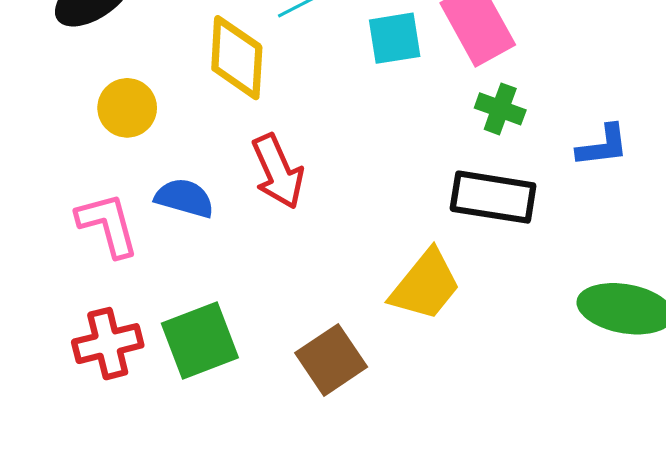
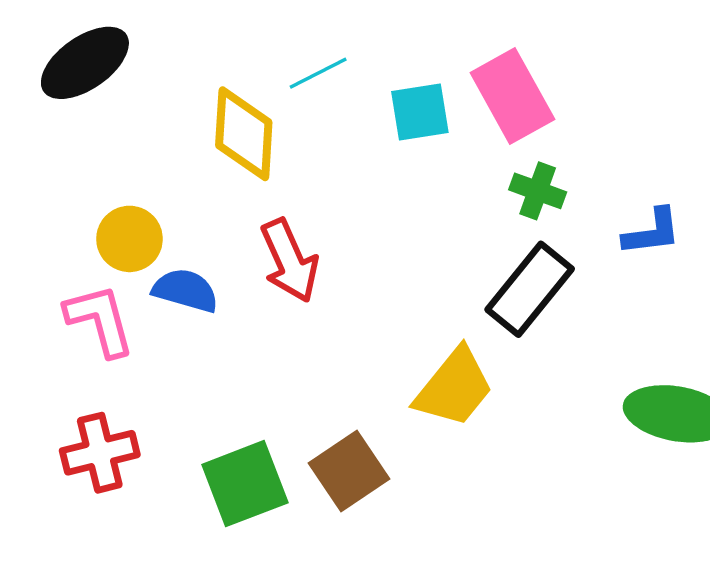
yellow circle: (127, 108) -> (129, 239), moved
black rectangle: (493, 197) -> (530, 289), turned -60
green square: (200, 340) -> (245, 484), moved

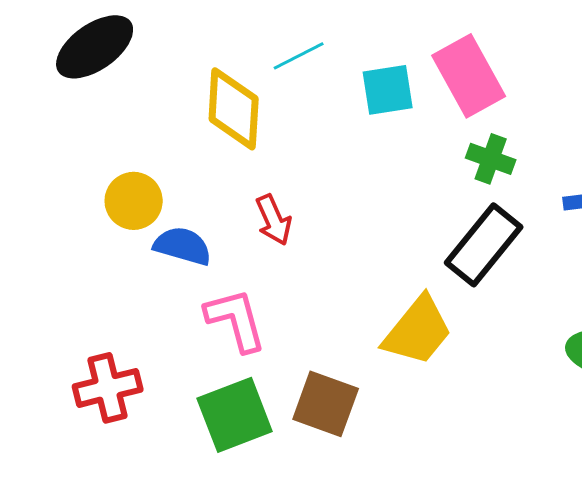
red arrow: (290, 261) -> (274, 220), size x0.7
pink L-shape: (100, 320) -> (236, 320), moved
brown square: (349, 471) -> (326, 404), turned -36

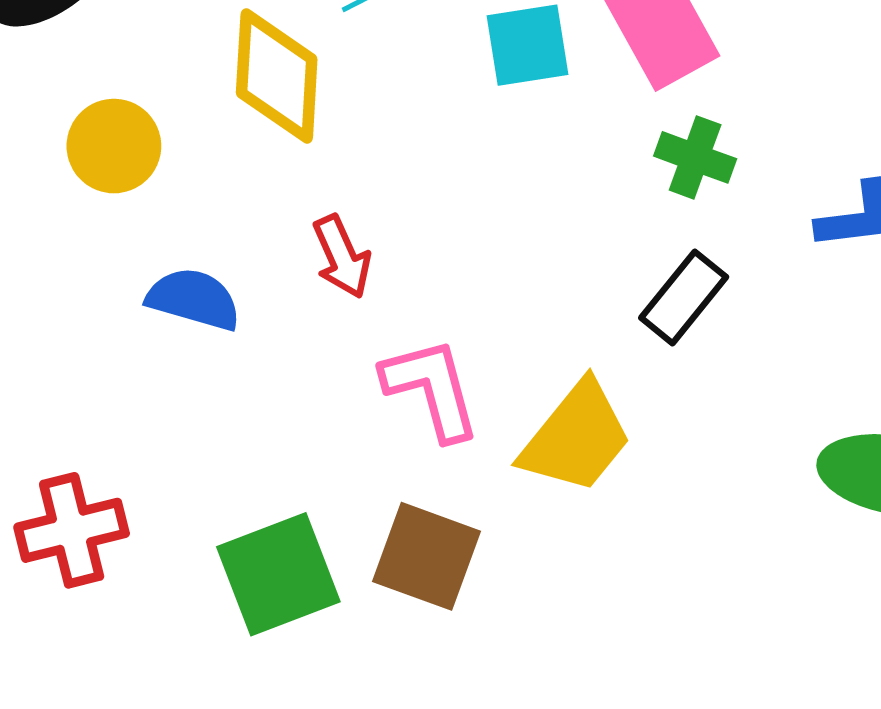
yellow circle: (134, 201) -> (114, 146), moved
black rectangle: (484, 245) -> (684, 297), size x0.7
pink L-shape: (236, 320) -> (431, 389), moved

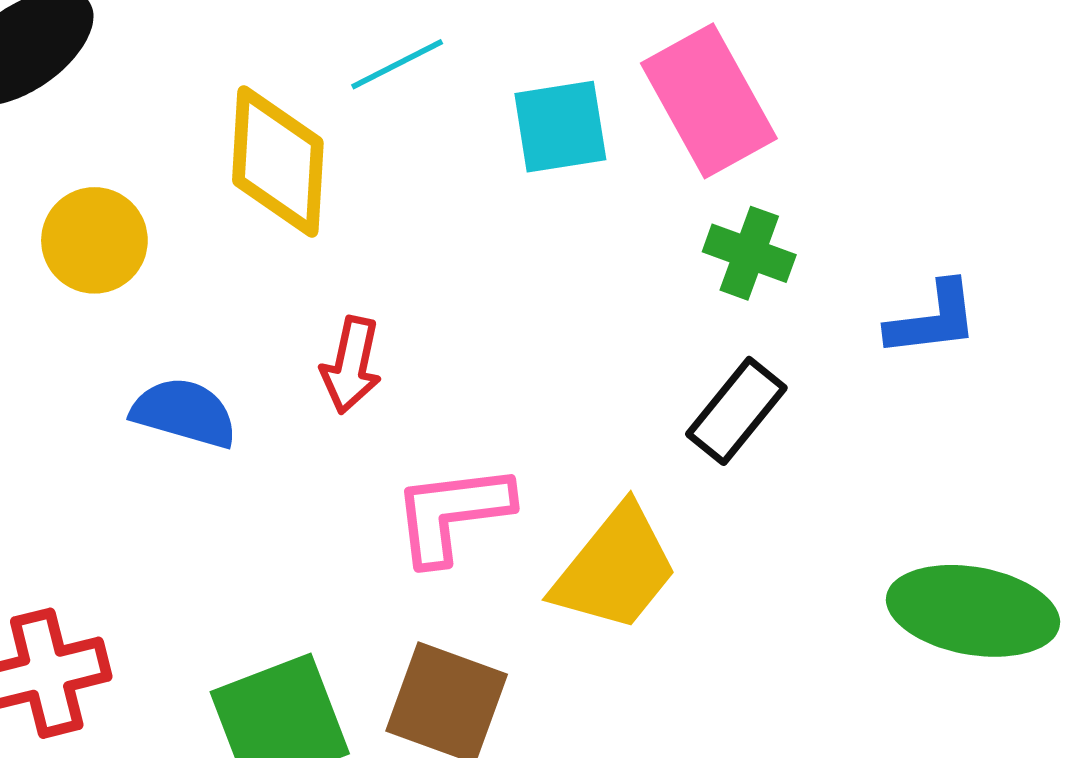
red arrow: (342, 257) -> (351, 365), turned 36
pink L-shape: (431, 389) -> (452, 514), turned -82

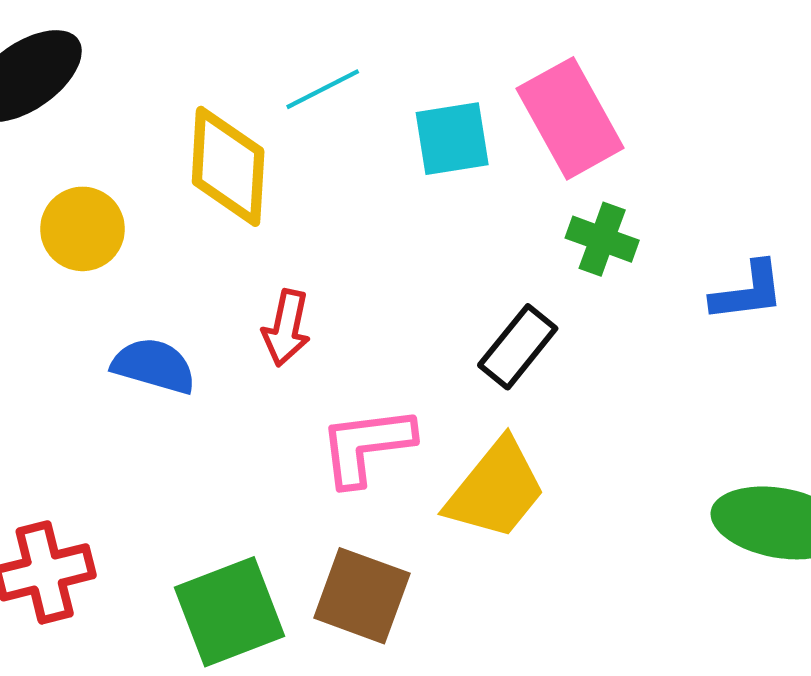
black rectangle: (736, 411) -> (518, 347), moved

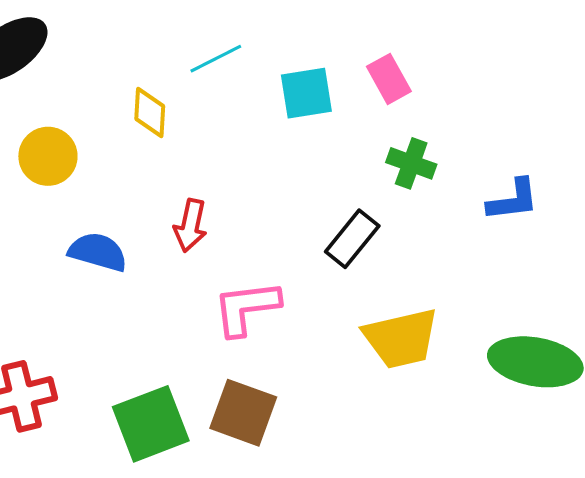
pink rectangle: (570, 118) -> (389, 79), size x0.6
yellow diamond: (228, 166) -> (150, 113), size x0.6
yellow trapezoid: (496, 489) -> (401, 338), moved, turned 38

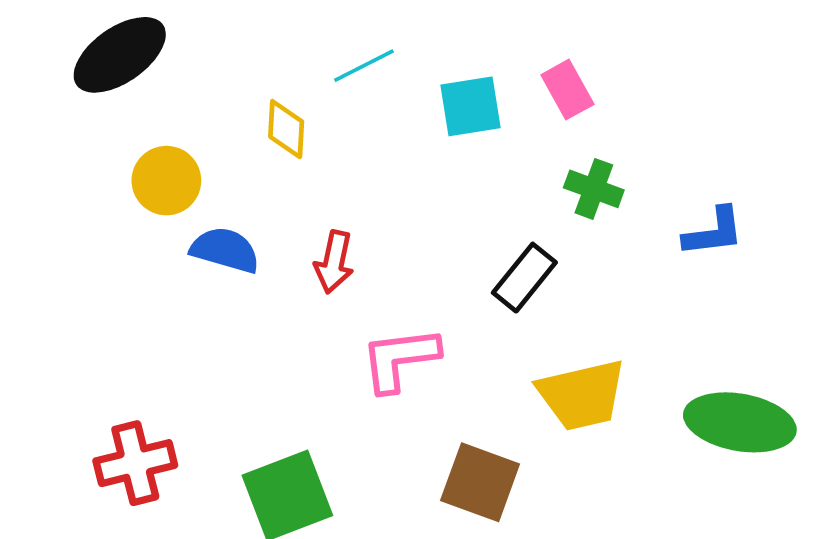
blue semicircle: (98, 252) -> (225, 250), moved
brown square: (243, 413) -> (480, 482), moved

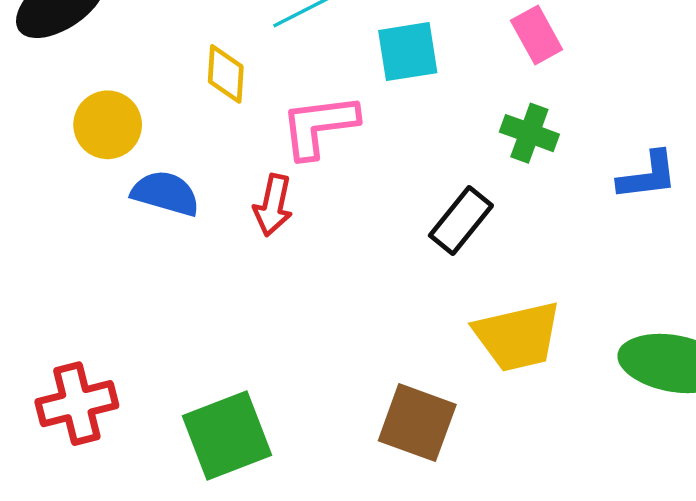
pink rectangle: (567, 90) -> (537, 35), moved
pink L-shape: (400, 359) -> (319, 126), moved

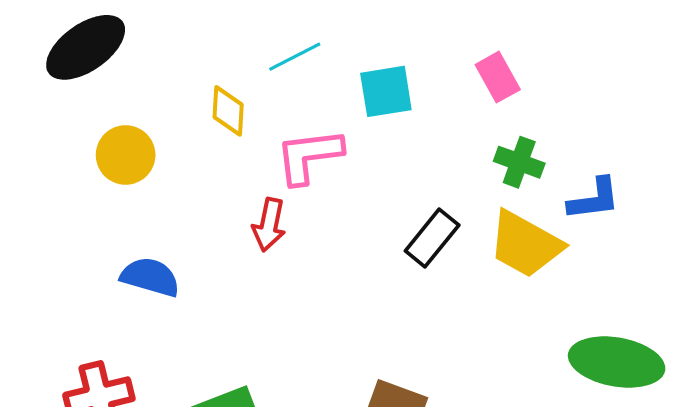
green cross: (529, 133) -> (519, 162), moved
blue semicircle: (166, 193) -> (150, 277), moved
yellow trapezoid: (518, 336) -> (525, 244), moved, turned 42

